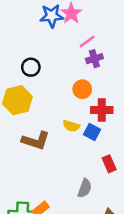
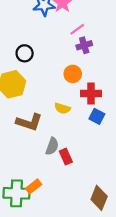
blue square: (92, 132) -> (97, 116), moved
red rectangle: (109, 164) -> (66, 157), moved
gray semicircle: (85, 188) -> (52, 146), moved

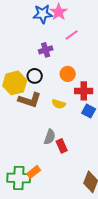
purple cross: (84, 45) -> (46, 50), moved
black circle: (25, 53) -> (35, 76), moved
brown L-shape: (29, 122) -> (30, 100), moved

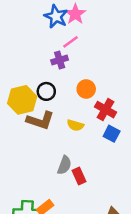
blue star: (43, 14) -> (56, 17), turned 30
pink line: (72, 35) -> (70, 42), moved
red cross: (84, 91) -> (105, 110), turned 30

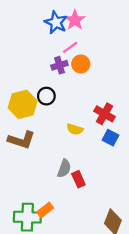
orange circle: (86, 89) -> (81, 64), moved
brown L-shape: (40, 120) -> (21, 140), moved

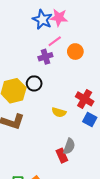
pink star: (75, 20) -> (59, 18), turned -30
orange circle: (81, 64) -> (75, 52), moved
gray semicircle: (64, 168) -> (69, 146), moved

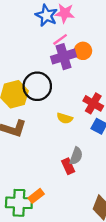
purple cross: (45, 57) -> (64, 57), moved, size x1.5
black circle: (34, 83) -> (37, 86), size x1.6

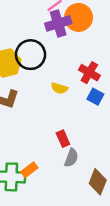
orange circle: (83, 51) -> (79, 17), size x1.5
gray semicircle: (76, 156) -> (71, 158), moved

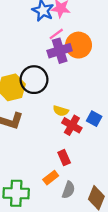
red cross: (89, 73) -> (72, 125), moved
gray semicircle: (71, 158) -> (69, 190), moved
orange rectangle: (29, 170) -> (51, 178), moved

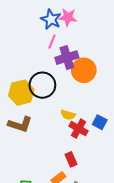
pink line: (56, 34) -> (52, 42), moved, turned -32
orange circle: (79, 45) -> (84, 70), moved

